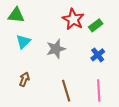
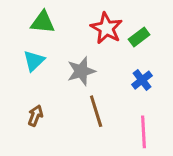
green triangle: (16, 15) -> (43, 22), moved
brown line: (66, 91) -> (96, 111), moved

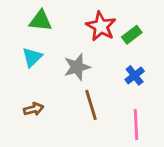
brown arrow: (35, 116) -> (34, 109), turned 54

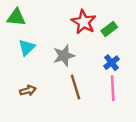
green triangle: (41, 21) -> (16, 17), moved
pink line: (136, 125) -> (113, 88), moved

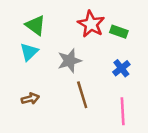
green triangle: (16, 17) -> (35, 25), moved, turned 30
green rectangle: (109, 29) -> (119, 32), turned 56
pink line: (113, 88) -> (123, 111), moved

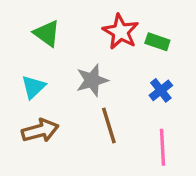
cyan triangle: (29, 52) -> (33, 87), moved
brown arrow: (30, 99) -> (40, 131), size x1.5

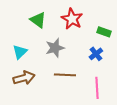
green triangle: (47, 33) -> (38, 20), moved
green rectangle: (157, 42) -> (104, 32), moved
brown line: (109, 126) -> (65, 75), turned -70

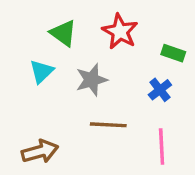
cyan triangle: (20, 52) -> (42, 71), moved
brown arrow: (24, 78) -> (40, 151), moved

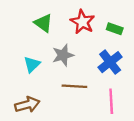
green rectangle: (173, 53) -> (115, 29), moved
cyan triangle: (42, 71) -> (32, 64), moved
blue cross: (160, 90) -> (110, 62), size x1.5

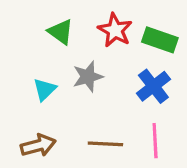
green rectangle: (115, 29) -> (160, 40), size x1.5
brown line: (74, 86) -> (105, 144), moved

